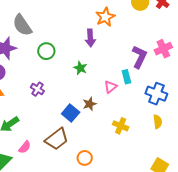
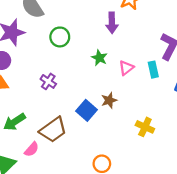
pink triangle: (110, 87) -> (126, 68), moved
brown trapezoid: (57, 139) -> (53, 130), moved

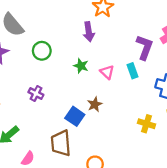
pink triangle: (126, 68) -> (107, 72), turned -32
yellow cross: (145, 127) -> (147, 124), moved
brown trapezoid: (53, 130) -> (61, 143), moved, turned 128

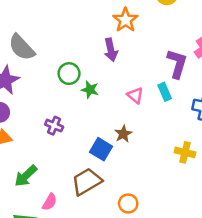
green circle: (42, 51) -> (69, 74), moved
green star: (81, 66) -> (90, 90), moved
brown trapezoid: (61, 143) -> (87, 182), turned 68

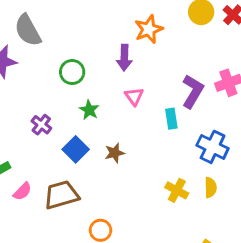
green star: (90, 90) -> (89, 110), moved
pink triangle: (135, 95) -> (134, 96), moved
blue square: (101, 149) -> (76, 149), moved
pink semicircle: (50, 202) -> (22, 191), moved

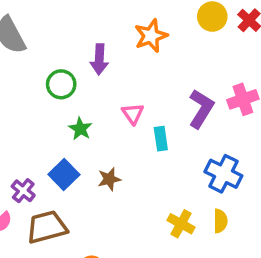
purple arrow: (124, 58) -> (99, 59), moved
cyan rectangle: (171, 119) -> (161, 139), moved
purple cross: (41, 125) -> (23, 191), moved

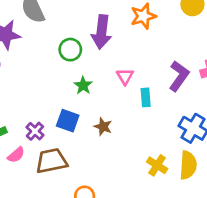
purple arrow: (99, 59) -> (102, 32), size x1.4
blue square: (64, 175) -> (68, 121), turned -30
brown star: (109, 179) -> (103, 127), turned 30
yellow semicircle: (220, 221) -> (188, 165), size x1.5

